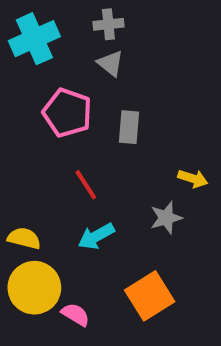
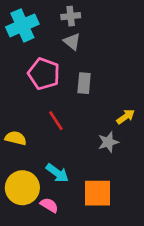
yellow arrow: (193, 179) -> (126, 117), turned -54
cyan arrow: (96, 236) -> (57, 173), moved, turned -115
yellow semicircle: (24, 238) -> (16, 138), moved
orange square: (150, 296) -> (97, 193), turned 32

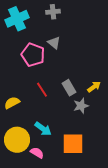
gray triangle: (72, 42) -> (54, 43), moved
gray rectangle: (84, 83) -> (69, 88), moved, turned -35
yellow semicircle: (16, 138) -> (12, 103), turned -42

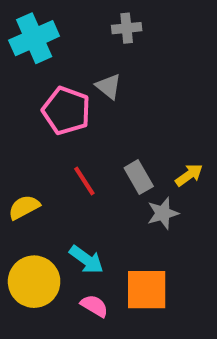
gray cross: (53, 12) -> (127, 28), moved
pink semicircle: (37, 153) -> (94, 306), moved

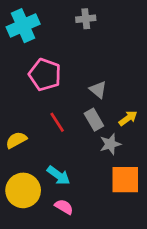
gray triangle: (108, 86) -> (98, 90), moved
orange square: (147, 290) -> (125, 180), moved

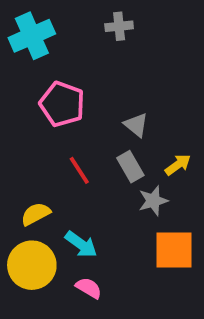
yellow semicircle: (16, 140) -> (36, 214), moved

